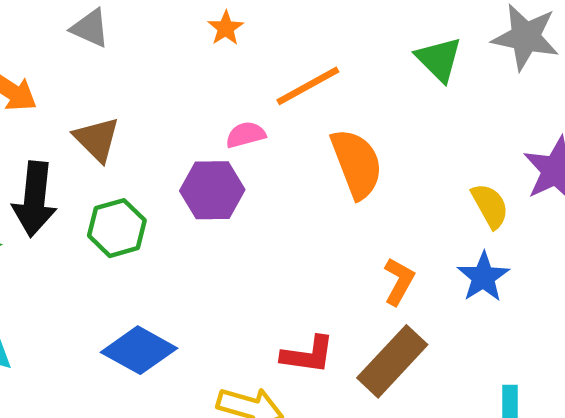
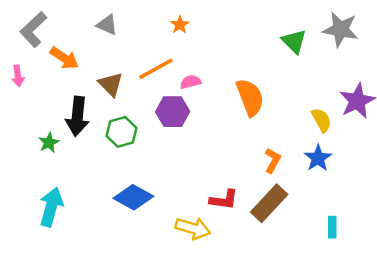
orange line: (308, 86) -> (156, 69), moved

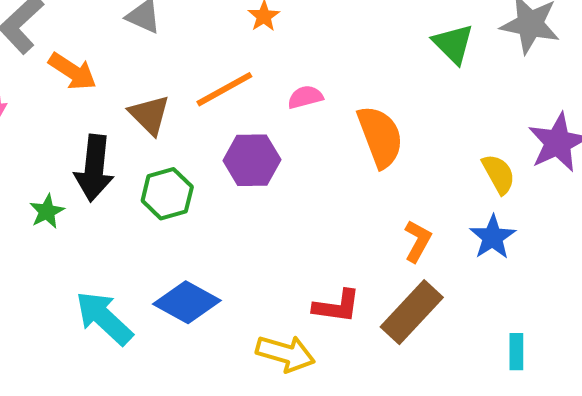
pink semicircle: (191, 82) -> (305, 97), moved
cyan arrow: (51, 207) -> (104, 318), moved, turned -63

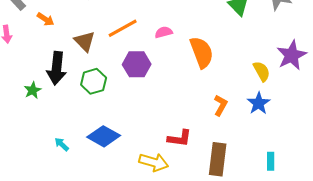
orange arrow: (72, 71) -> (46, 19), size x0.7
brown rectangle: (412, 312) -> (218, 159), moved, turned -36
cyan arrow: (104, 318) -> (62, 144), size x0.5

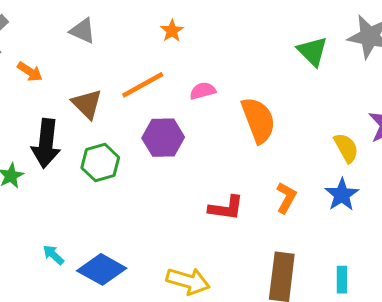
blue diamond: (104, 136) -> (102, 269), moved
red L-shape: (180, 138) -> (226, 208), moved
cyan rectangle: (271, 161) -> (342, 280), moved

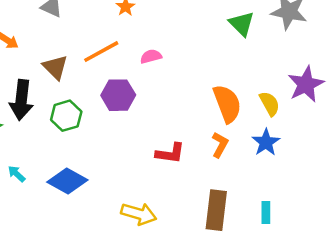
orange semicircle: (258, 120) -> (227, 104), moved
cyan arrow: (53, 255) -> (17, 174), moved
blue diamond: (102, 269) -> (67, 181), moved

